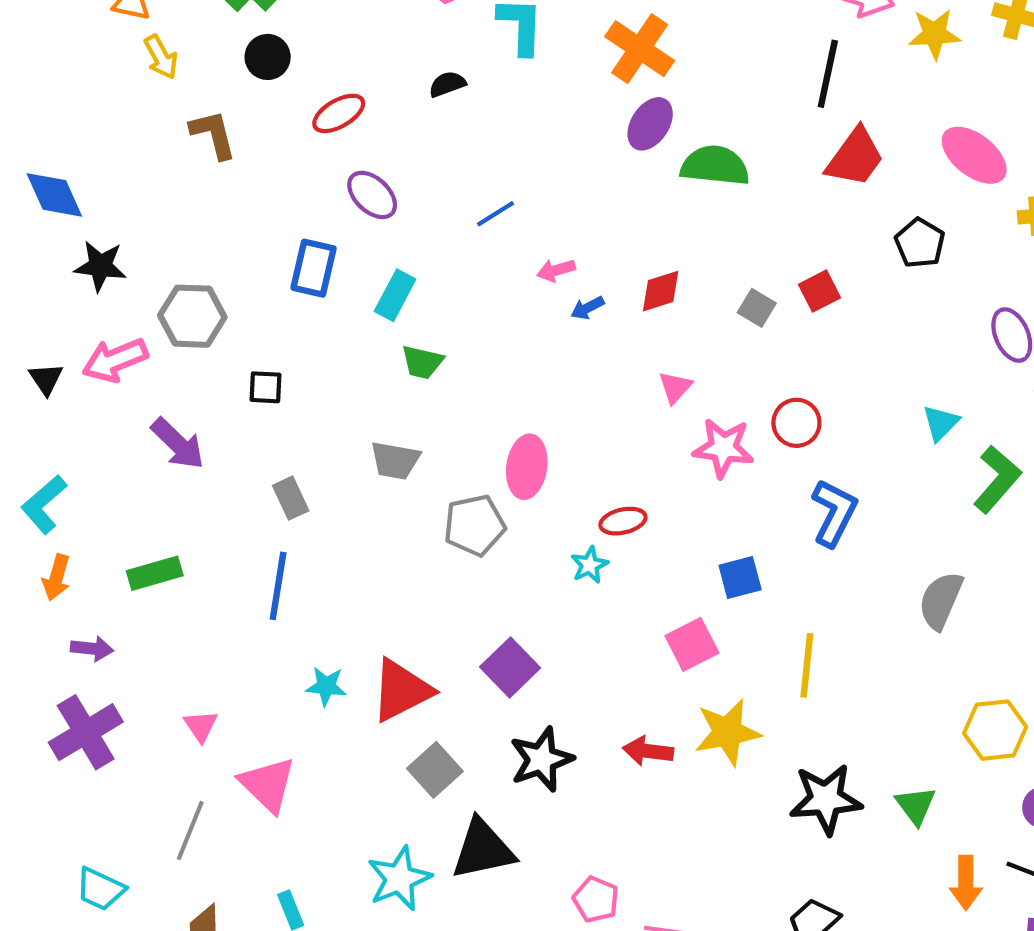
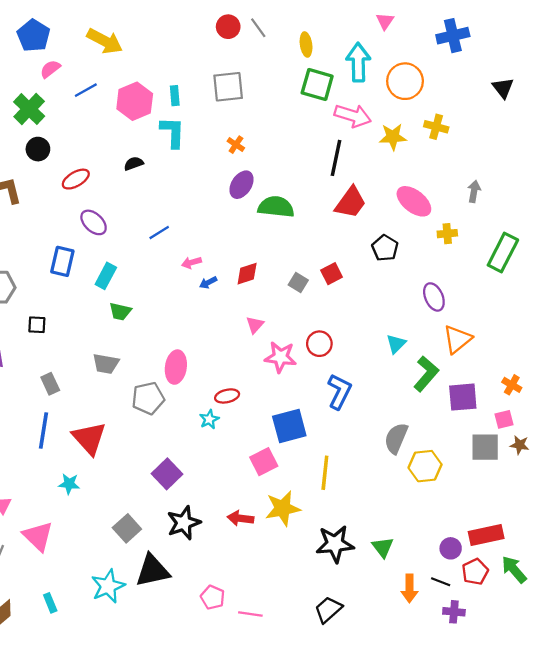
orange cross: (640, 49) -> (236, 145), size x0.5
blue square: (740, 578) -> (289, 426), size x1.5
red triangle: (401, 690) -> (89, 438), moved, turned -45
yellow hexagon: (995, 730) -> (425, 466), moved

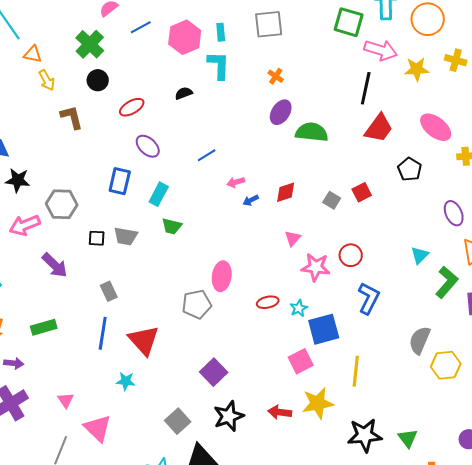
gray trapezoid: (106, 364) -> (126, 236), moved
cyan star: (209, 419) -> (299, 308), moved

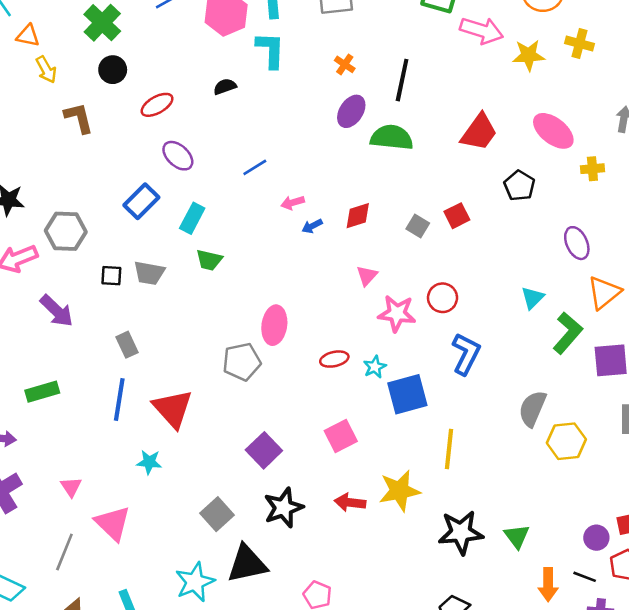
black line: (366, 88) -> (402, 80), moved
blue rectangle: (120, 181) -> (141, 201), turned 32
pink square: (301, 361) -> (341, 436), moved

